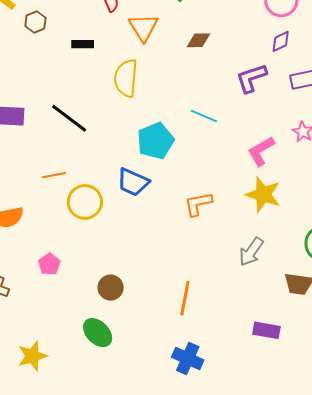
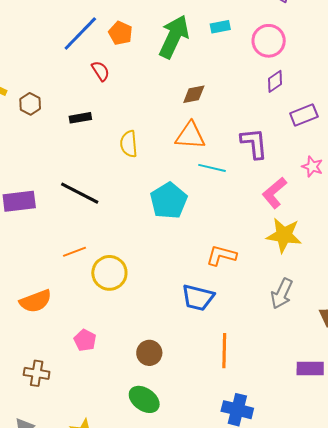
orange triangle: (143, 27) -> (190, 136), moved, turned -44
yellow semicircle: (126, 78) -> (129, 144), size x0.7
purple L-shape: (251, 78) -> (254, 143), moved, turned 112
blue trapezoid: (133, 182) -> (198, 298), moved
orange L-shape: (198, 204) -> (221, 255), turned 36

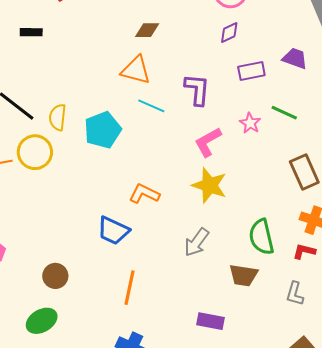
yellow semicircle: (129, 144) -> (58, 117), moved
yellow circle: (109, 273) -> (35, 152), moved
green ellipse: (144, 399) -> (42, 321), turned -76

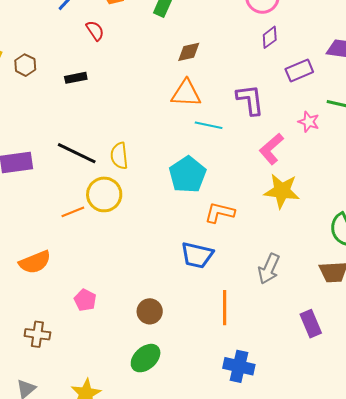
cyan pentagon: (103, 130) -> (188, 175), moved
gray arrow: (197, 242) -> (269, 269), moved
purple rectangle: (210, 321) -> (311, 324), turned 68

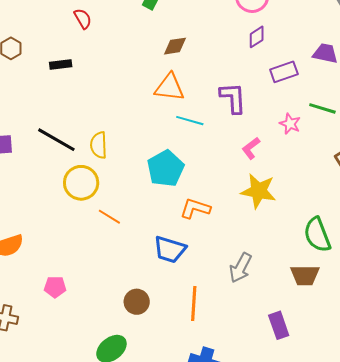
pink L-shape: (271, 149) -> (251, 148), size x0.7
orange line: (73, 212) -> (109, 217), moved, turned 50
pink pentagon: (85, 300) -> (55, 287), turned -30
brown circle: (150, 311) -> (137, 302), moved

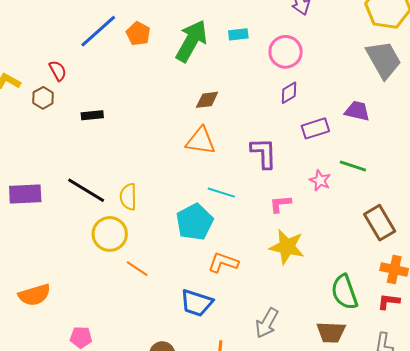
red semicircle: (83, 19) -> (58, 71), moved
cyan line: (190, 121) -> (221, 193), moved
pink L-shape: (251, 148) -> (280, 204), turned 30

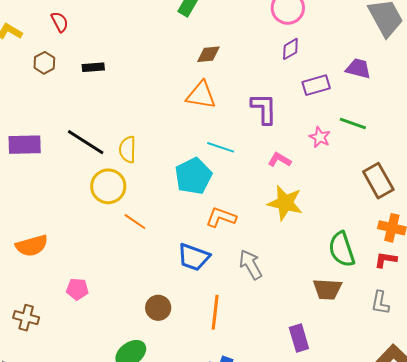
brown hexagon: (43, 98) -> (44, 63), moved
pink L-shape: (280, 204) -> (279, 160), turned 35
gray arrow: (267, 323) -> (251, 265), moved, turned 120

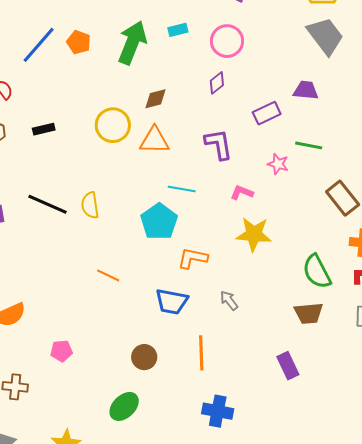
purple diamond: (290, 49) -> (217, 83), moved
yellow circle: (108, 186) -> (113, 125), moved
gray arrow: (251, 265) -> (229, 300), size x0.7

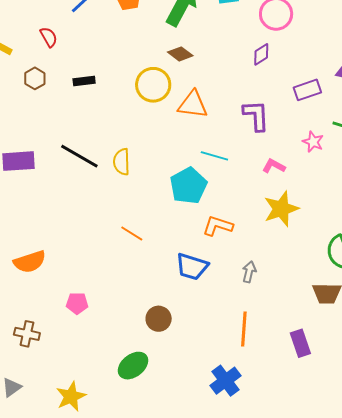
brown diamond: (156, 99) -> (180, 54), moved, turned 45
yellow star: (254, 234) -> (281, 209), turned -30
gray arrow: (229, 300) -> (249, 272), turned 45
orange line: (201, 353) -> (244, 329), moved
blue cross: (218, 411) -> (226, 381), turned 36

